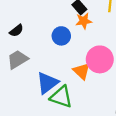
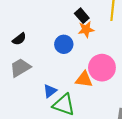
orange triangle: (82, 71) -> (84, 79), turned -36
blue triangle: (47, 83) -> (50, 91), size x0.6

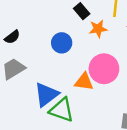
orange star: (86, 29) -> (98, 29), moved
blue triangle: (50, 91) -> (46, 95), size x1.6

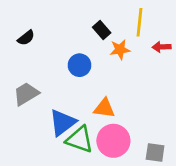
black semicircle: (12, 37) -> (26, 38), moved
pink circle: (104, 69) -> (113, 141), moved

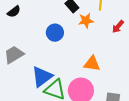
red arrow: (162, 47) -> (118, 27), moved, turned -48
orange triangle: (104, 108) -> (92, 64), moved

